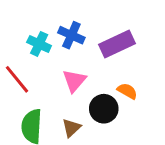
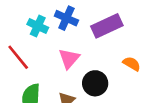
orange semicircle: (127, 91) -> (132, 64), moved

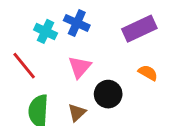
purple rectangle: (107, 26) -> (139, 29), moved

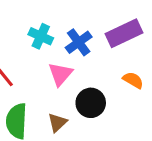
blue cross: (77, 23) -> (79, 42), moved, turned 30
cyan cross: (46, 31) -> (41, 36), moved

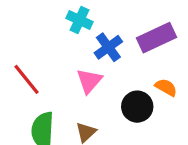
cyan cross: (41, 36) -> (80, 20), moved
black circle: (91, 103) -> (137, 107), moved

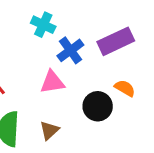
pink triangle: (89, 81) -> (52, 82), turned 40

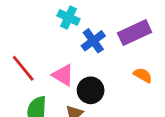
pink triangle: (52, 82) -> (63, 75), moved, turned 40
black circle: (98, 106) -> (91, 90), moved

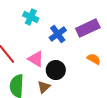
cyan cross: (69, 17) -> (31, 17), moved

